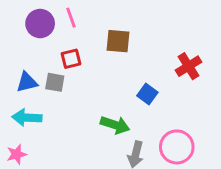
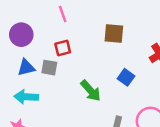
purple circle: (40, 24) -> (21, 35), moved
brown square: (118, 41) -> (114, 33), moved
green arrow: (115, 125) -> (91, 91), moved, turned 30

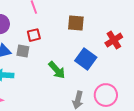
blue square: (126, 77) -> (86, 59), size x1.5

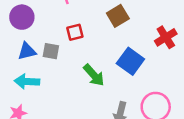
brown square: (76, 23) -> (118, 16), turned -36
red square: (34, 35) -> (75, 32), moved

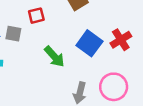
red cross: (166, 37) -> (121, 40), moved

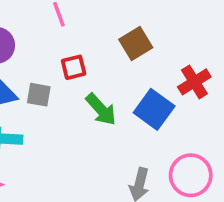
red cross: (121, 40) -> (194, 82), moved
green arrow: (54, 57) -> (101, 109), moved

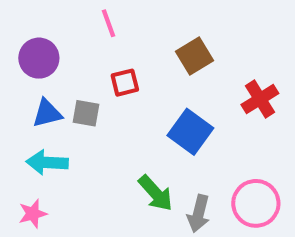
green arrow: (101, 109) -> (156, 193), moved
blue square: (154, 109) -> (190, 132), moved

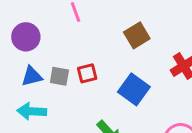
red square: (125, 83) -> (87, 73), moved

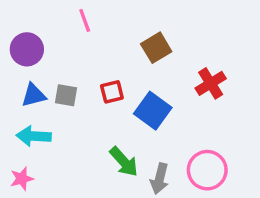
red square: (87, 73) -> (112, 92), moved

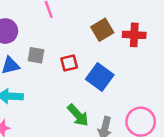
red cross: (211, 83) -> (134, 35), moved, turned 35
gray square: (66, 95) -> (36, 55), moved

